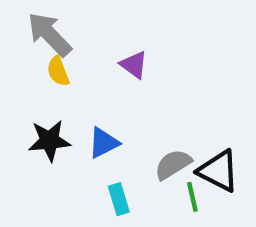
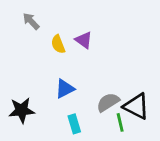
gray arrow: (49, 34) -> (31, 21), size x0.6
yellow semicircle: (58, 71) -> (58, 44), moved
black star: (49, 141) -> (22, 110), moved

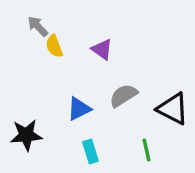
yellow semicircle: (58, 44) -> (54, 46), moved
gray semicircle: (108, 102) -> (123, 96), moved
black triangle: (136, 106) -> (173, 109), moved

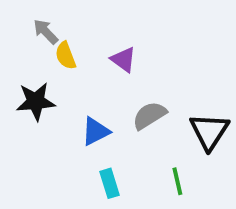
black triangle: (173, 109) -> (209, 131), turned 36
black star: (26, 135) -> (36, 101), moved

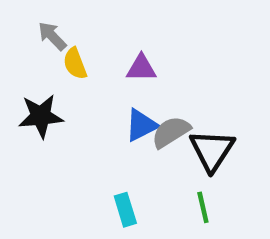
purple triangle: (123, 60) -> (141, 68), turned -36
blue triangle: (96, 131) -> (141, 125), moved
black triangle: (209, 131) -> (212, 150), moved

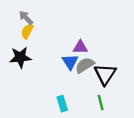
yellow semicircle: (75, 64) -> (27, 31), moved, turned 49
purple triangle: (141, 68) -> (80, 47), moved
blue triangle: (141, 125) -> (70, 62), turned -36

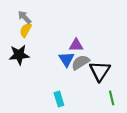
green line: (101, 103) -> (112, 98), moved

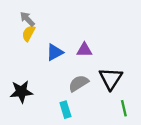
black star: (19, 55) -> (21, 92), moved
blue triangle: (66, 59) -> (55, 52), moved, turned 35
gray semicircle: (80, 62) -> (79, 83), moved

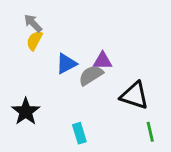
black triangle: (111, 79) -> (134, 96), turned -45
gray semicircle: (79, 83) -> (91, 75), moved
black star: (21, 92) -> (26, 111), turned -30

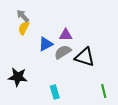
purple triangle: (103, 61) -> (66, 35), moved
black triangle: (134, 96) -> (85, 57), moved
black star: (26, 111) -> (18, 77), turned -30

